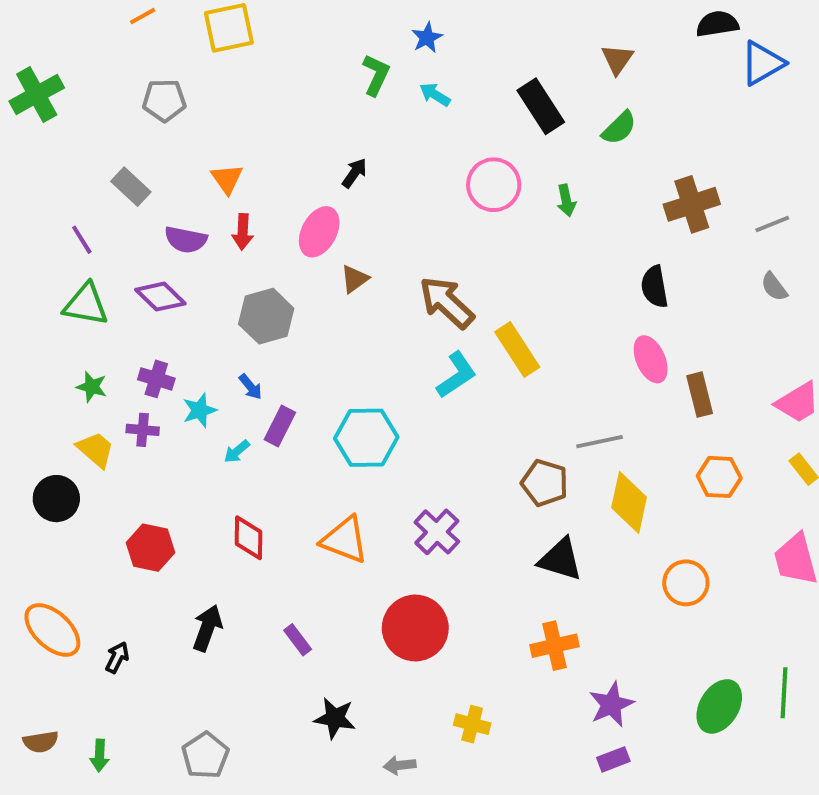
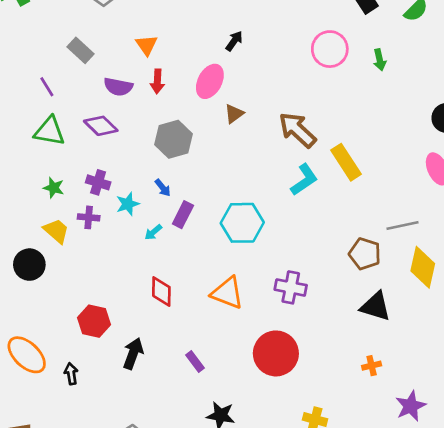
purple cross: (437, 532) -> (291, 287), turned -32
red hexagon: (150, 548) -> (94, 321), moved
orange cross: (554, 646) -> (372, 366), size x0.6
black arrow: (117, 657) -> (71, 374), turned -35

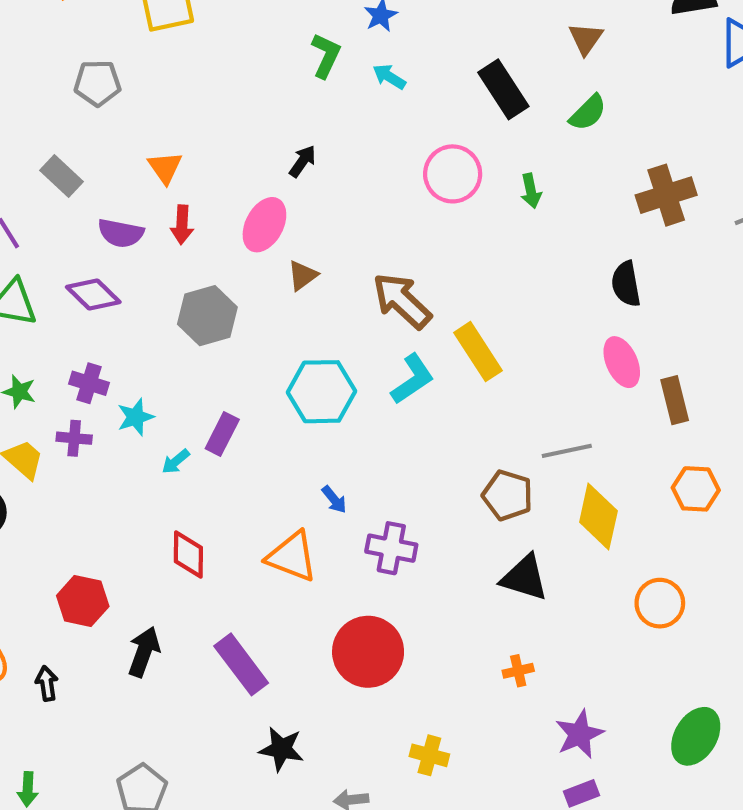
blue arrow: (163, 188) -> (334, 500), moved
cyan hexagon: (242, 223) -> (322, 392), moved
purple rectangle: (195, 362) -> (241, 664), size x1.8

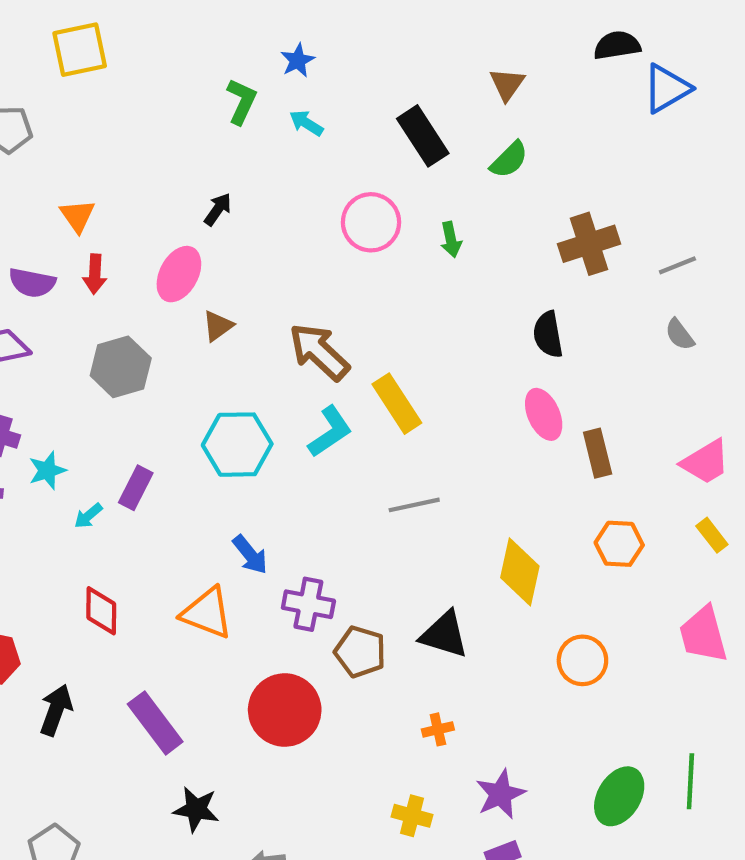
gray line: (567, 451) -> (414, 505), moved
brown pentagon: (508, 495) -> (360, 652), moved
blue arrow: (334, 500) -> (250, 555), size x1.4
yellow cross: (429, 755) -> (412, 816), moved

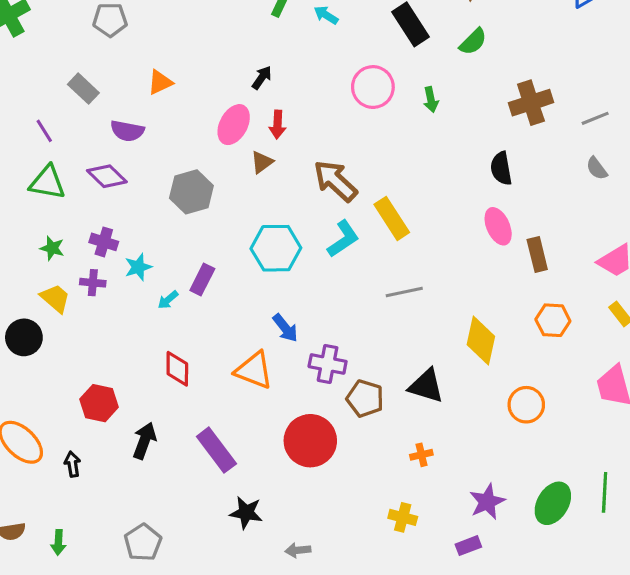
orange triangle: (77, 216) -> (160, 82), turned 40
red arrow: (95, 274) -> (277, 125), moved
purple star: (500, 794) -> (487, 502), moved

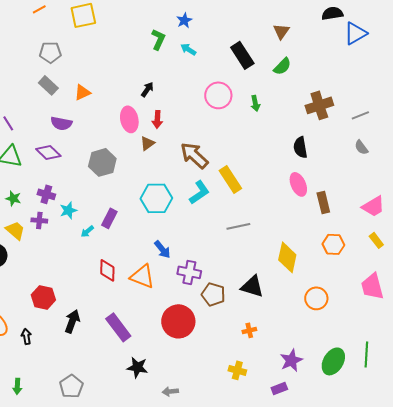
gray rectangle: (83, 89) -> (48, 85), moved
pink ellipse: (234, 125) -> (129, 119), turned -40
red diamond: (177, 369) -> (107, 270), moved

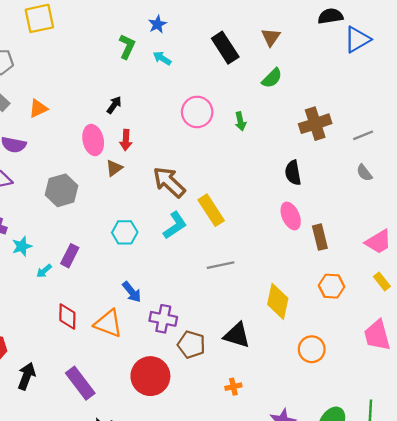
black rectangle: (242, 55) -> (225, 48), moved
cyan hexagon: (156, 198) -> (125, 232), size x0.7

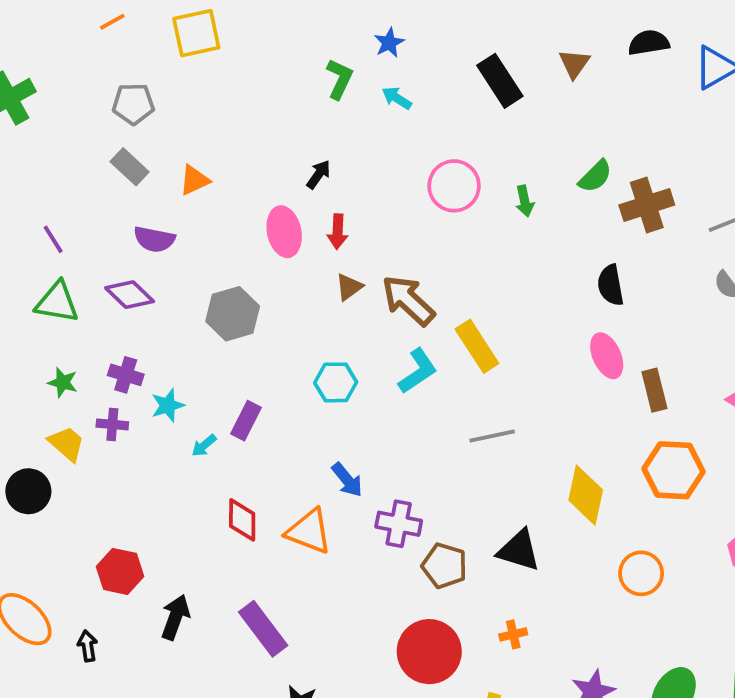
black semicircle: (330, 16) -> (649, 43), moved
green semicircle: (272, 78) -> (595, 176), moved
brown triangle: (114, 168) -> (349, 287), moved
orange hexagon: (332, 286) -> (674, 470), size x1.4
red circle: (150, 376) -> (429, 652), moved

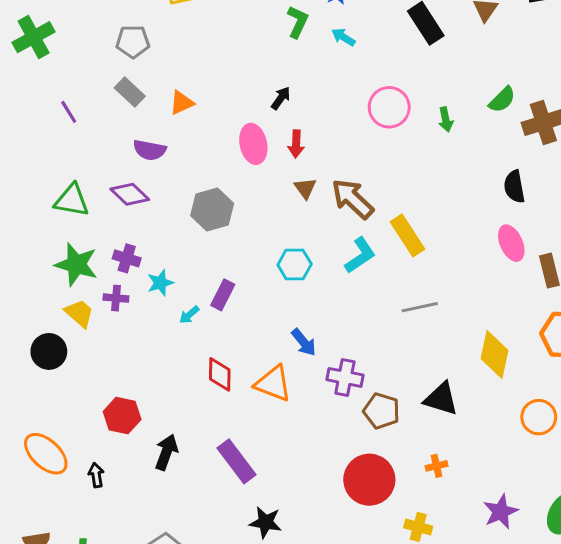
purple line: (53, 239) -> (69, 112), moved
brown triangle: (349, 287) -> (305, 188), turned -30
green star: (63, 382) -> (76, 264), size x1.8

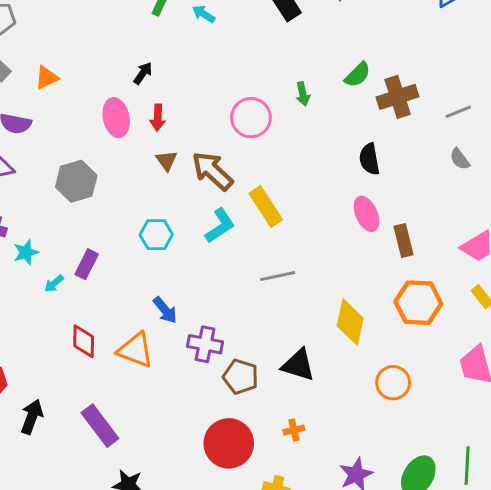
pink circle: (389, 107) -> (251, 118), moved

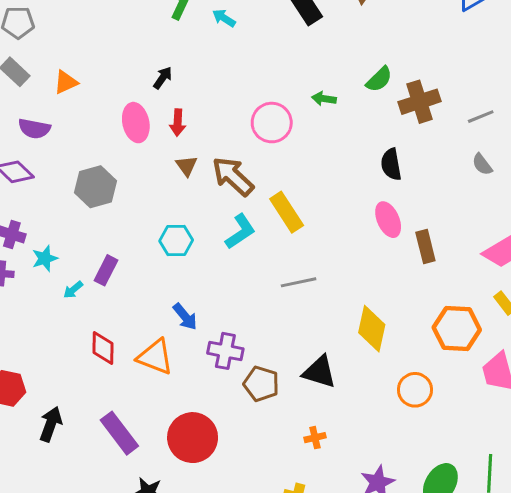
green arrow: (303, 94) -> (324, 99), turned 110
orange hexagon: (418, 303) -> (457, 329), moved
red circle: (229, 443) -> (193, 438), moved

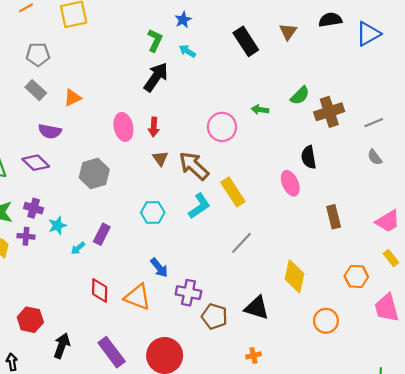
black arrow: (163, 78) -> (156, 77), moved, size x1.8
pink ellipse: (388, 220) -> (290, 183), moved
gray line: (299, 282) -> (242, 243), turned -35
orange hexagon: (457, 329) -> (356, 276), size x0.7

